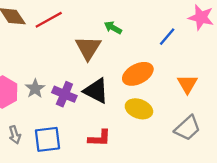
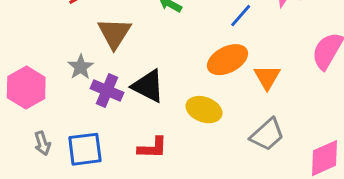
brown triangle: (88, 48) -> (114, 33), moved
orange ellipse: (138, 74) -> (227, 60), moved
gray star: (35, 89) -> (81, 67), moved

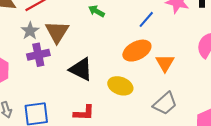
gray star: (81, 67) -> (30, 31), moved
purple cross: (107, 90) -> (38, 55), moved, turned -35

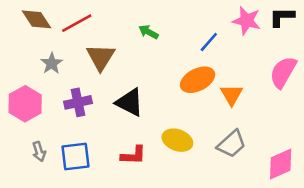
gray star: (30, 31) -> (52, 63), moved
purple cross: (38, 55) -> (78, 102), moved
yellow ellipse: (120, 86) -> (177, 140), moved

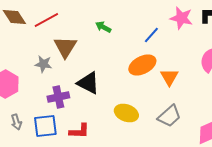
gray star: (52, 63) -> (43, 64), moved, turned -30
purple cross: (78, 102) -> (58, 97), moved
red L-shape: (133, 155) -> (79, 131), moved

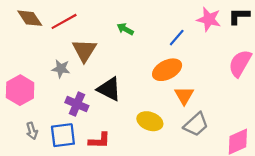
orange triangle: (169, 77) -> (184, 95), moved
purple cross: (58, 97) -> (77, 104), turned 35

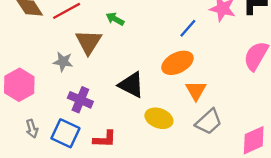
green arrow: (125, 29) -> (115, 19), moved
black triangle: (109, 89) -> (131, 85), moved
blue square: (63, 135) -> (65, 133), turned 32

